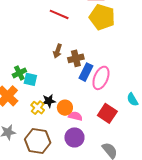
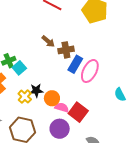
brown arrow: (58, 51) -> (48, 41), turned -72
cyan square: (30, 79) -> (19, 68), turned 32
red square: (107, 113) -> (78, 112), moved

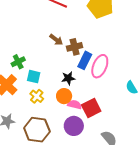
cyan square: (19, 68) -> (34, 77), moved, turned -32
black star: (36, 91) -> (68, 78), moved
red square: (78, 112) -> (91, 108), turned 30

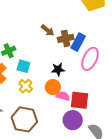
blue rectangle: (85, 60) -> (78, 42), moved
red square: (91, 108) -> (80, 100), turned 30
purple circle: (74, 126) -> (73, 120), moved

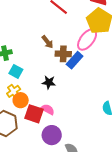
pink ellipse: (90, 59) -> (87, 40), moved
orange circle: (53, 87) -> (21, 100), moved
red square: (80, 100) -> (34, 114), moved

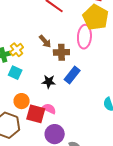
pink ellipse: (87, 40) -> (84, 37), turned -30
blue rectangle: (75, 60) -> (72, 75), moved
yellow cross: (14, 91) -> (17, 50), moved

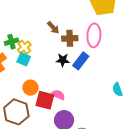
pink ellipse: (84, 37) -> (94, 35), moved
yellow cross: (17, 50) -> (24, 47), moved
black star: (49, 82) -> (63, 60), moved

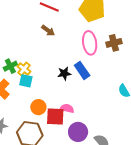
brown arrow: (53, 28) -> (48, 30), moved
brown cross: (70, 38) -> (114, 43), moved
blue rectangle: (81, 61) -> (82, 70), turned -60

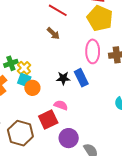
orange circle: (38, 107) -> (32, 88), moved
pink semicircle: (67, 108) -> (61, 105), moved
red square: (55, 116) -> (48, 120), turned -36

